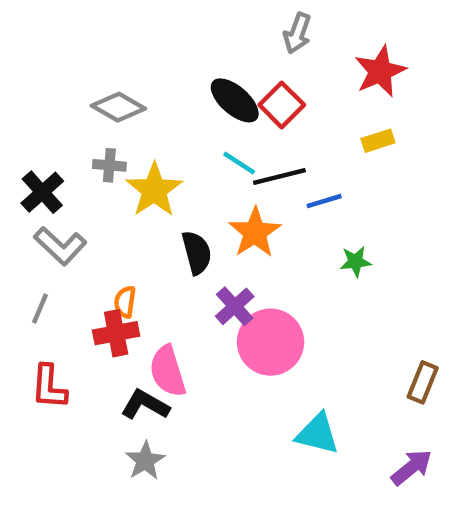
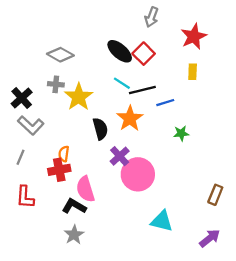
yellow rectangle: (378, 141) -> (193, 72), turned -70

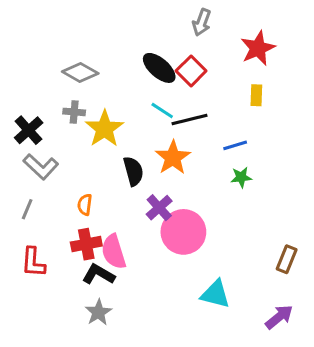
blue line: (165, 103) -> (235, 145), moved
red cross: (59, 170) -> (86, 244), moved

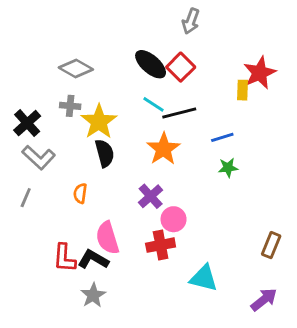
red star: (258, 48) -> (260, 73), moved
black semicircle: (133, 171) -> (105, 153), moved
pink circle: (183, 232) -> (174, 219), size x0.6
red cross: (86, 244) -> (161, 245), moved
red L-shape: (33, 262) -> (64, 258), moved

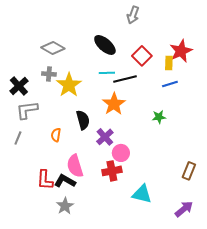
red square: (181, 67) -> (142, 56), moved
cyan line: (153, 104) -> (107, 73), turned -35
blue line: (222, 137) -> (170, 84), moved
black semicircle: (105, 153) -> (83, 120), moved
gray L-shape: (39, 157) -> (27, 110), turned 130

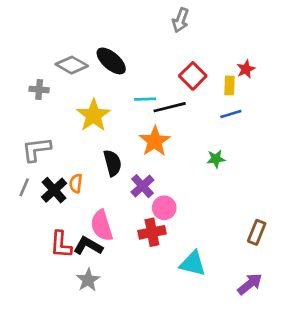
black ellipse: (105, 45) -> (111, 61), moved
red star: (181, 51) -> (246, 69), size x0.6
gray cross: (49, 74) -> (39, 90), moved
black cross: (19, 86) -> (54, 190), moved

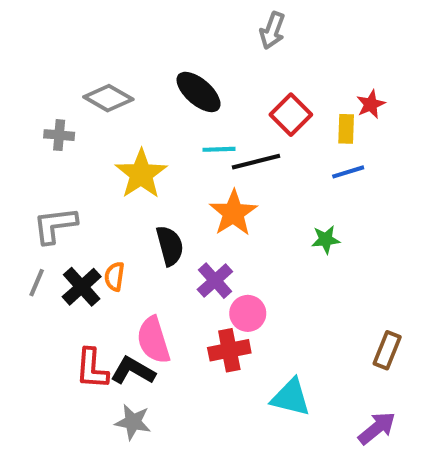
black ellipse: (111, 61) -> (199, 92), moved
gray star: (88, 280) -> (133, 422), turned -30

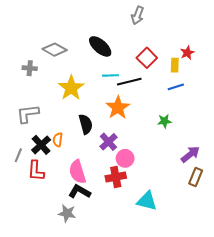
gray line: (37, 283) -> (18, 155), moved
red L-shape: (92, 369) -> (36, 171), moved
black L-shape: (133, 371) -> (79, 192), moved
purple arrow: (377, 428) -> (190, 154), moved

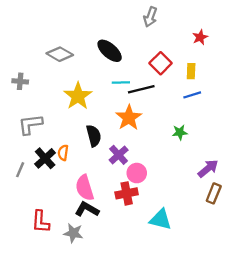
red star: (187, 53) -> (200, 37), moved
gray cross: (30, 68) -> (20, 81), moved
red L-shape: (36, 171) -> (41, 222), moved

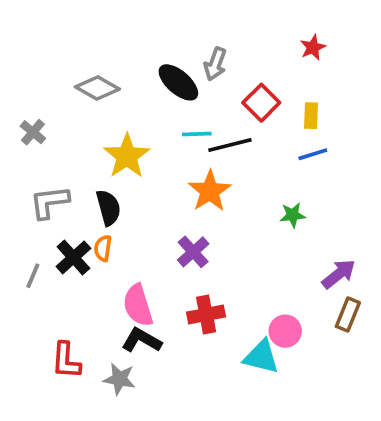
gray arrow: (150, 17) -> (215, 64), moved
red star: (200, 37) -> (313, 47), moved
gray cross: (20, 81) -> (33, 132), turned 35
black semicircle: (94, 136) -> (108, 208), moved
pink circle: (137, 173) -> (285, 331), moved

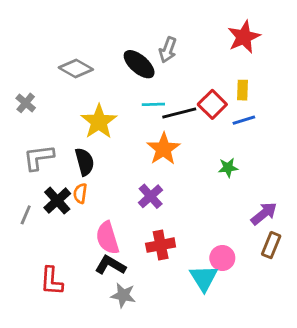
red star: (313, 47) -> (244, 37), size x1.6
red square: (261, 103) -> (212, 104), moved
cyan triangle: (261, 357) -> (204, 278), turned 44
gray star: (119, 379) -> (123, 295), moved

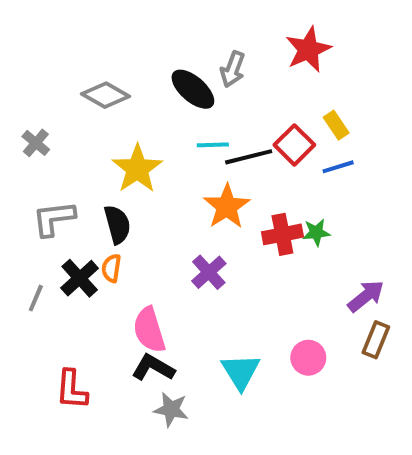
red star: (244, 37) -> (308, 49), moved
yellow rectangle: (242, 90) -> (336, 125), turned -36
red cross: (161, 245) -> (282, 234), moved
cyan triangle: (204, 278) -> (241, 372), moved

